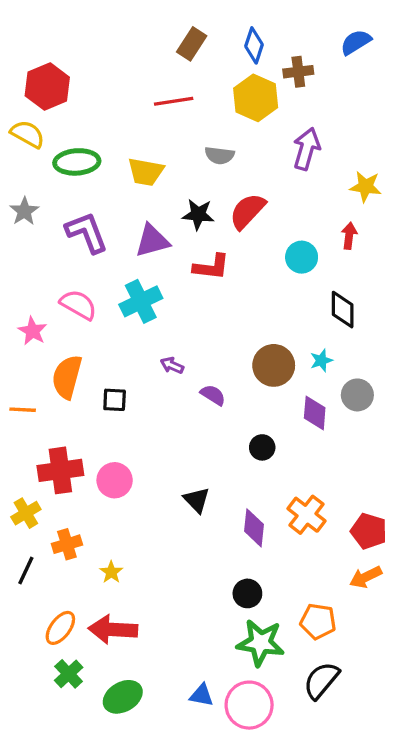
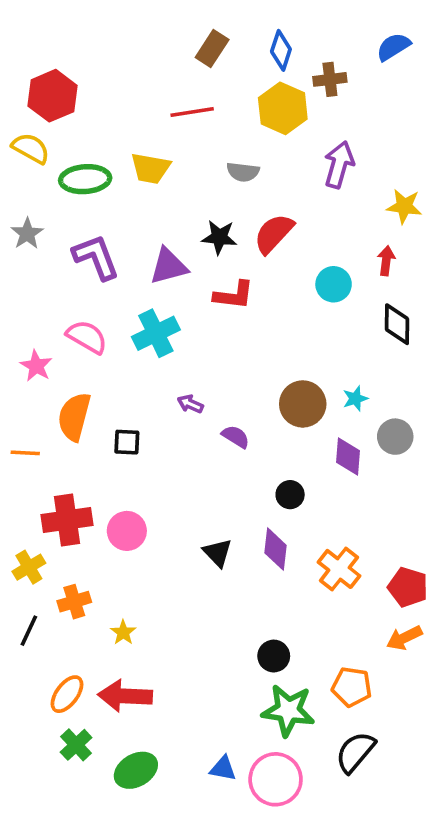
yellow trapezoid: (146, 172) -> (150, 168), moved
black diamond: (343, 310) -> (397, 324), moved
purple diamond: (254, 528) -> (276, 549), moved

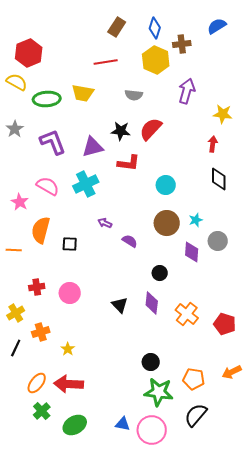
cyan circle: (334, 284) -> (166, 185), moved
red cross: (67, 520) -> (37, 287), size x0.6
orange arrow: (404, 638) -> (232, 372), moved

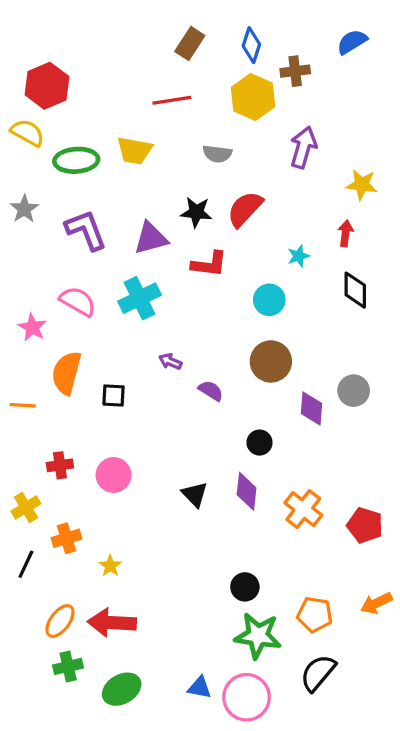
cyan star: (196, 220) -> (298, 256), moved
green cross: (42, 411) -> (68, 666), turned 30

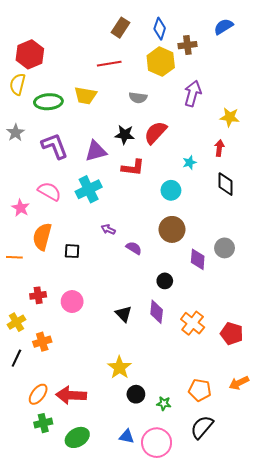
yellow semicircle: (28, 133) -> (18, 84), turned -105
yellow star: (110, 566) -> (119, 367), moved, size x1.6
black circle: (245, 587) -> (136, 394), moved
green star: (258, 636) -> (164, 403), size x0.5

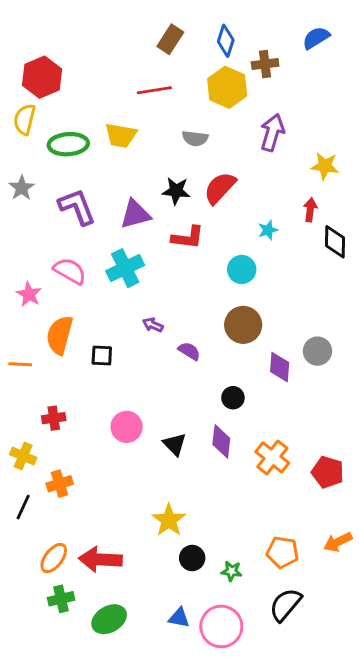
black diamond: (226, 184) -> (335, 242), moved
pink circle: (72, 302) -> (127, 427), moved
yellow cross: (16, 322) -> (23, 456), turned -36

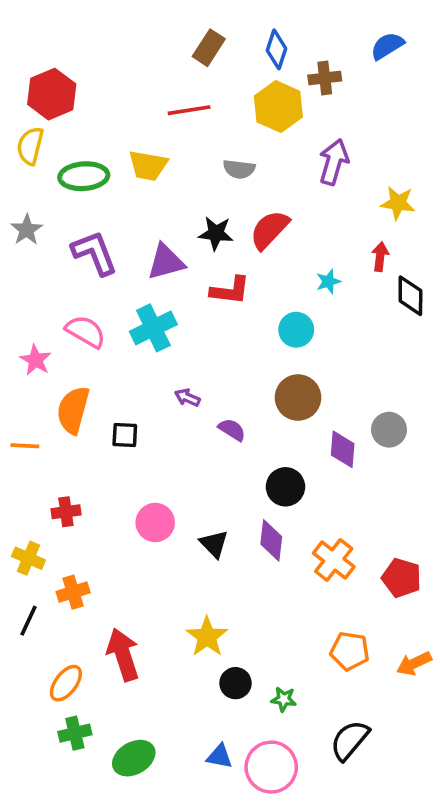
black circle: (233, 398) -> (285, 487), size x1.4
orange pentagon: (283, 552) -> (350, 651), moved
red arrow: (100, 559) -> (123, 655), moved, turned 69

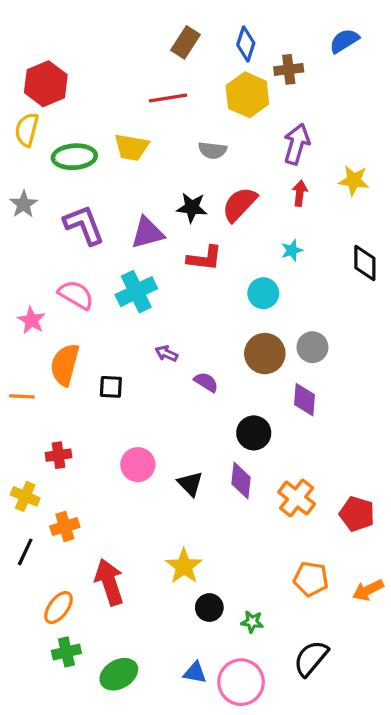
red arrow: (380, 257) -> (300, 193), moved
gray circle: (389, 430) -> (312, 347), moved

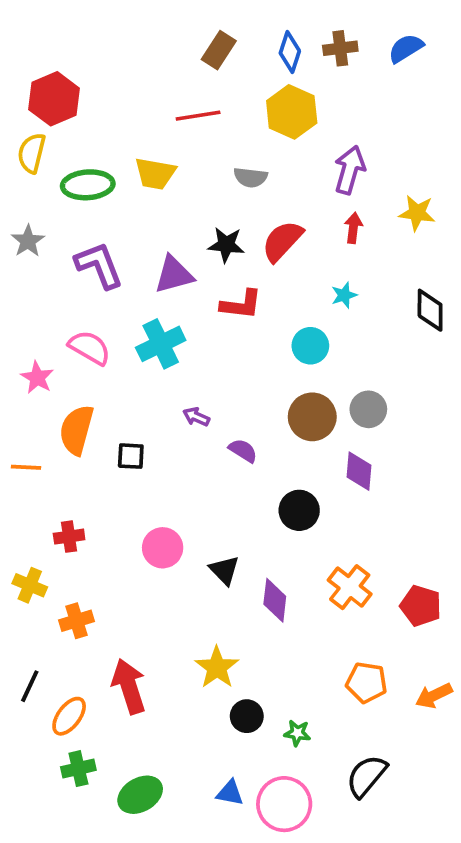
brown cross: (289, 69) -> (340, 48), moved
purple diamond: (241, 481) -> (275, 600), moved
black line: (25, 552) -> (30, 686), moved

